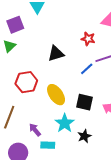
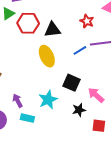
red hexagon: (26, 82) -> (28, 23), moved
yellow ellipse: (56, 95) -> (47, 56), moved
black star: (84, 136) -> (79, 110), moved

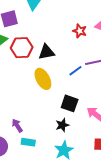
red star: (87, 21) -> (80, 31), moved
cyan star: (48, 100) -> (64, 150), moved
black star: (79, 110) -> (62, 125), moved

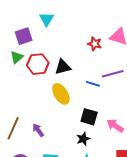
blue line: (75, 71) -> (93, 84), turned 56
purple arrow: (17, 125) -> (38, 130), moved

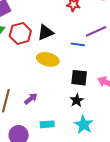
yellow ellipse: (61, 94) -> (48, 59), turned -35
purple arrow: (38, 130) -> (31, 99), turned 96

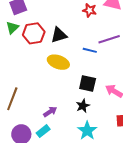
purple arrow: (31, 99) -> (50, 112), moved
cyan rectangle: (47, 124) -> (43, 131), moved, turned -40

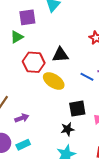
red hexagon: (34, 33) -> (34, 62), moved
black square: (88, 84) -> (77, 109), turned -36
purple arrow: (50, 112) -> (22, 118), moved

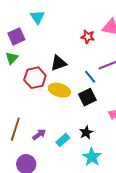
blue line: (87, 77) -> (90, 77), turned 40
black square: (77, 109) -> (87, 97), moved
cyan rectangle: (23, 145) -> (63, 140), moved

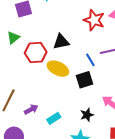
red star: (88, 37) -> (94, 20), size x1.5
green triangle: (12, 58) -> (13, 38), moved
black star: (86, 132) -> (87, 115), moved

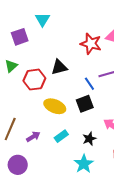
yellow ellipse: (58, 69) -> (55, 106), moved
cyan rectangle: (54, 118) -> (61, 136), moved

